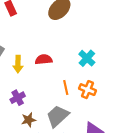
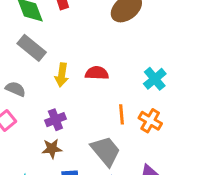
gray trapezoid: (58, 116) -> (106, 151), turned 85
brown star: (29, 120) -> (52, 149), moved

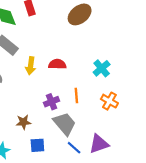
purple cross: (55, 120) -> (51, 102), moved
orange cross: (150, 121) -> (109, 101), moved

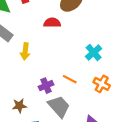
red semicircle: (57, 64) -> (52, 23), moved
orange line: (76, 96) -> (70, 79), turned -56

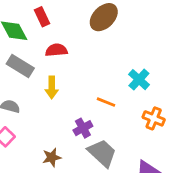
red semicircle: (52, 23) -> (56, 50), moved
orange line: (70, 79) -> (106, 102), moved

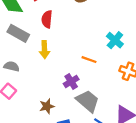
red semicircle: (56, 50) -> (47, 19), turned -77

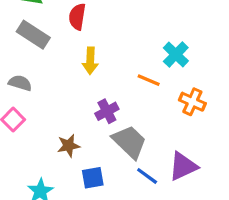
yellow arrow: (44, 50) -> (90, 61), moved
orange line: (89, 60) -> (149, 80), moved

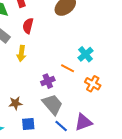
yellow arrow: (90, 61) -> (21, 53), moved
purple cross: (107, 111) -> (48, 81), moved

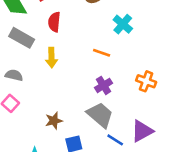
cyan cross: (85, 54) -> (123, 24), moved
orange line: (68, 68) -> (102, 53), moved
purple cross: (48, 81) -> (104, 85), moved

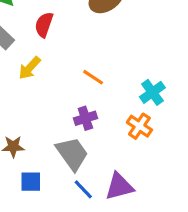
cyan cross: (123, 24) -> (152, 92), moved
yellow arrow: (51, 58) -> (30, 68), turned 30

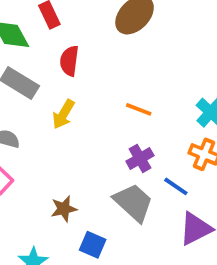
blue square: (31, 182) -> (93, 245), turned 35
blue line: (83, 189) -> (176, 186), moved

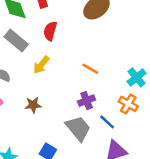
brown star: (64, 209) -> (33, 105), moved

